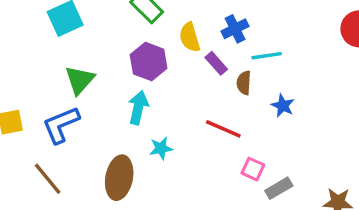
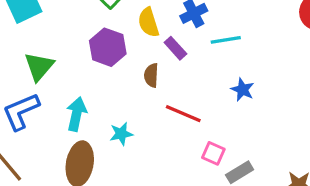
brown semicircle: (244, 83) -> (151, 75), moved
cyan arrow: (138, 108) -> (76, 114), moved

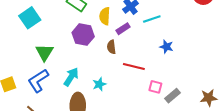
yellow semicircle: (148, 22) -> (105, 16), turned 30
purple rectangle: (175, 48) -> (123, 29), turned -72
cyan arrow: (76, 114) -> (71, 77), turned 30

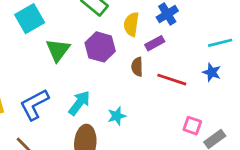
cyan line: (152, 19) -> (220, 43), moved
green triangle: (45, 52) -> (58, 50), moved
red line: (134, 66) -> (172, 80), moved

